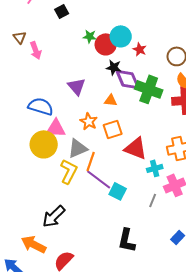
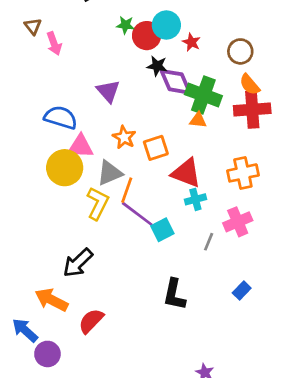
orange triangle: (111, 100) -> (198, 120), moved
cyan cross: (155, 168) -> (195, 199), moved
cyan square: (118, 191) -> (162, 230), turned 36

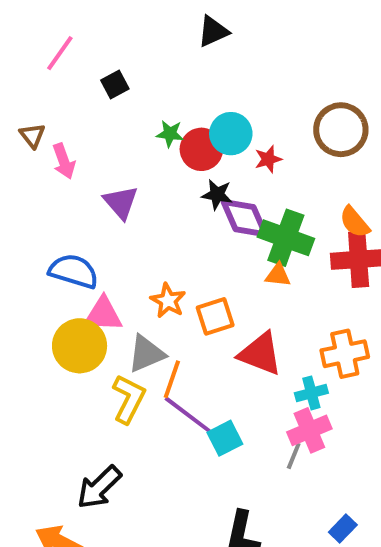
red star: (191, 42) -> (268, 159), turned 30
brown circle: (240, 51) -> (341, 130), moved, size x1.4
purple triangle: (108, 91) -> (121, 202), moved
cyan cross: (195, 199) -> (311, 393), moved
pink cross: (238, 222) -> (309, 430), moved

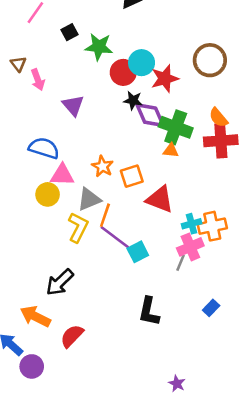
green star: (170, 134) -> (99, 47), moved, size x1.6
red star: (268, 159) -> (165, 79), size x1.6
yellow circle: (80, 346) -> (48, 194), size x0.7
orange cross: (345, 354) -> (212, 226), moved

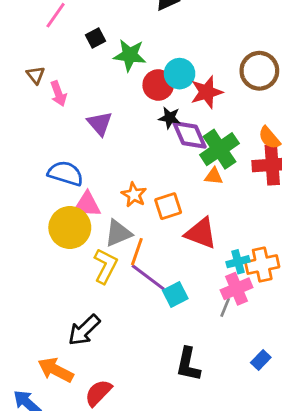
green cross: (176, 127) -> (219, 149), turned 36
yellow circle: (48, 194) -> (70, 228), size x1.5

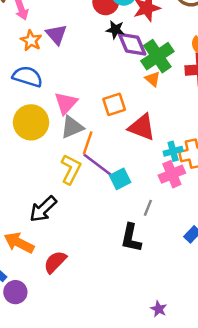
orange triangle: (214, 176) -> (153, 79), turned 35
orange star: (134, 195) -> (31, 40), moved
pink triangle: (87, 205) -> (66, 103), moved, turned -50
yellow L-shape: (105, 266) -> (71, 169), moved
gray line: (225, 307) -> (148, 208), moved

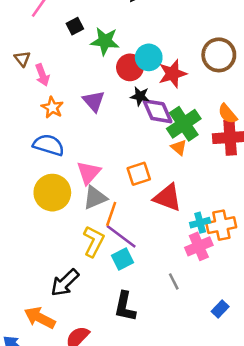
purple triangle: (56, 34) -> (94, 101), moved
cyan square: (120, 179) -> (122, 259), moved
gray line: (148, 208) -> (174, 281), turned -49
black L-shape: (131, 238) -> (125, 307), moved

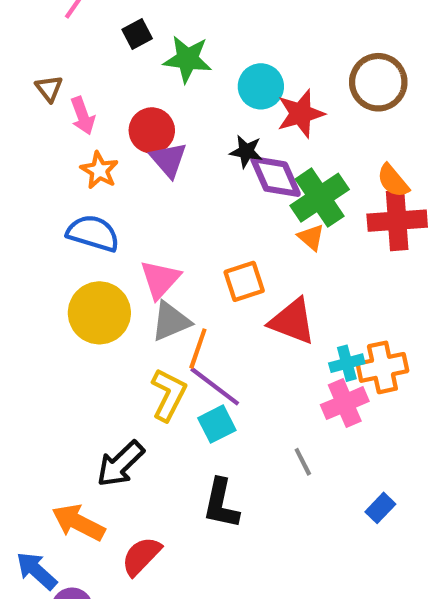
red circle: (130, 67) -> (152, 130), moved

